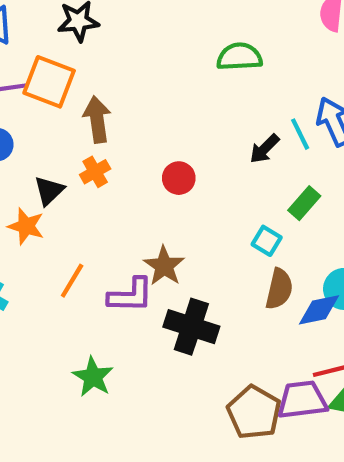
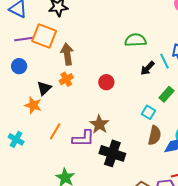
green semicircle: (239, 57) -> (135, 40), moved

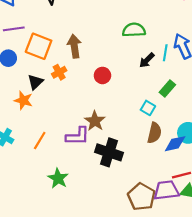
orange square: (44, 36) -> (39, 46), moved
brown arrow: (67, 54) -> (74, 46), moved
cyan line: (165, 61) -> (165, 53), turned 35
orange line: (55, 131) -> (40, 140), moved

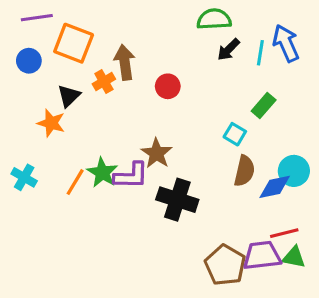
brown arrow: (74, 46) -> (125, 62), moved
black arrow: (147, 60) -> (228, 50), moved
green star: (58, 178) -> (102, 173), moved

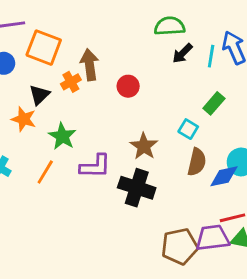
brown star: (157, 153) -> (144, 146), moved
green star: (102, 173) -> (62, 136), moved
brown pentagon: (225, 265) -> (180, 246), turned 30

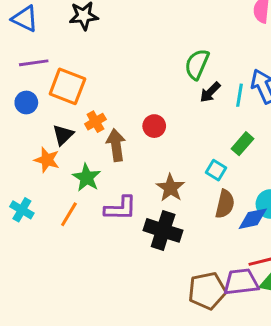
green semicircle: (170, 26) -> (197, 64), turned -64
brown arrow: (89, 65) -> (116, 145), moved

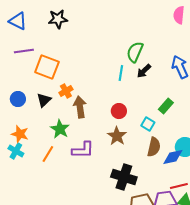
cyan line: (240, 95) -> (121, 73), moved
blue circle: (26, 102) -> (18, 99), moved
red circle: (154, 126) -> (119, 111), moved
orange star: (47, 160) -> (20, 134), moved
black cross: (163, 230) -> (124, 177), moved

